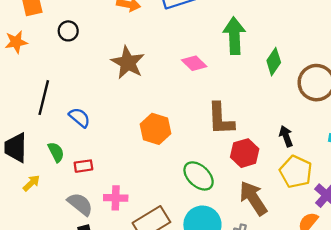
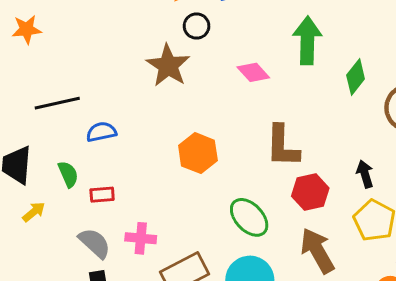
black circle: (68, 31) -> (197, 26), moved
black line: (44, 98) -> (57, 103), turned 60
blue semicircle: (79, 117) -> (101, 132), turned -55

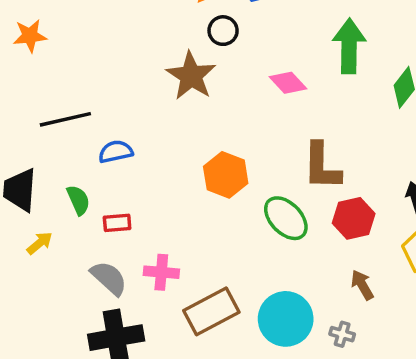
green ellipse: (249, 217) -> (286, 218), moved
brown arrow: (317, 251) -> (362, 285), size x0.6

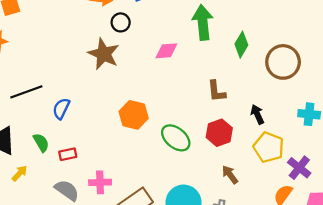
pink diamond: (288, 83) -> (166, 51), turned -45
blue semicircle: (116, 152) -> (61, 109), turned -45
brown L-shape: (322, 166) -> (216, 91), moved, size x0.7

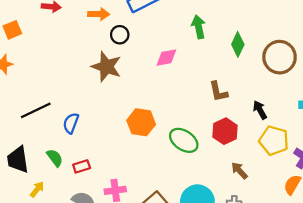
green arrow: (203, 22) -> (199, 27), size x0.7

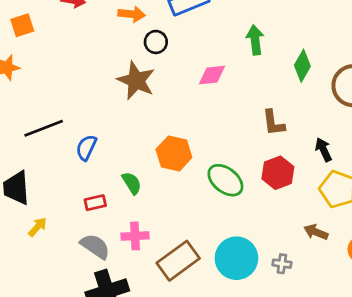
green semicircle: (55, 158) -> (132, 183), moved
brown arrow: (239, 171) -> (316, 232), moved, turned -30

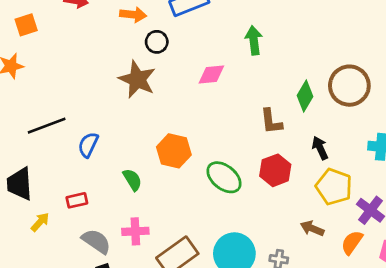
green diamond: (302, 66) -> (305, 96), moved
red rectangle: (95, 203) -> (77, 200), moved

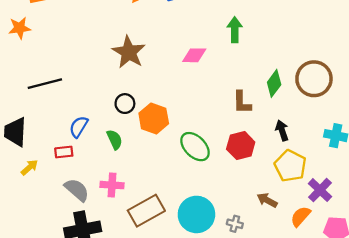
black circle: (157, 42) -> (125, 104), moved
blue semicircle: (88, 145) -> (79, 127), moved

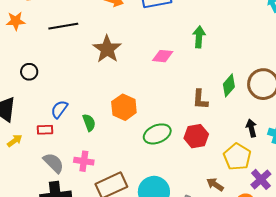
black line: (45, 84) -> (63, 26), moved
black circle: (125, 104) -> (29, 72), moved
black arrow: (282, 130) -> (251, 128), moved
green ellipse: (195, 147) -> (157, 134), turned -72

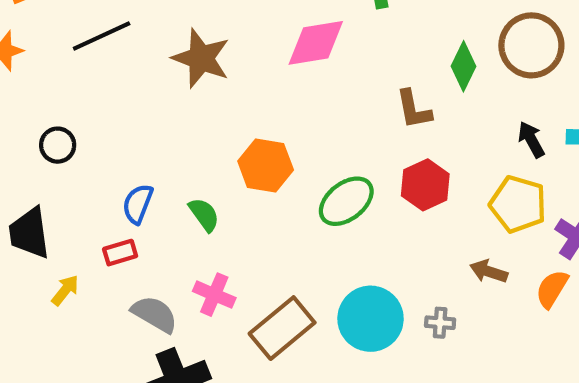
pink diamond: (163, 56) -> (316, 43), size x1.4
pink cross: (84, 161) -> (214, 295), turned 30

